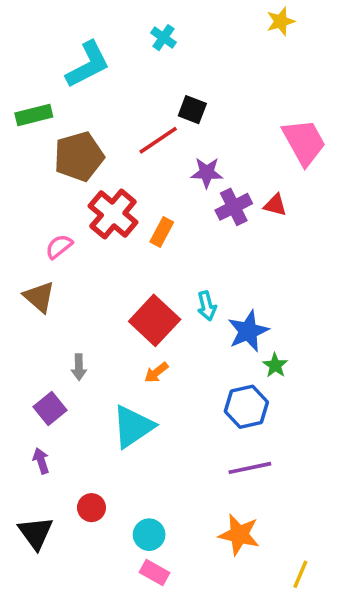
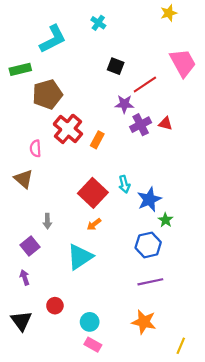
red line: (158, 140) -> (145, 85), moved
pink trapezoid: (304, 142) -> (183, 63), moved
pink semicircle: (59, 246) -> (35, 148), turned -56

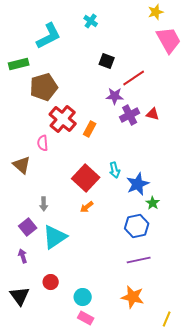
pink trapezoid: (183, 63) -> (169, 40), moved
pink semicircle: (35, 148) -> (43, 143), moved
cyan triangle: (80, 257) -> (55, 237), moved

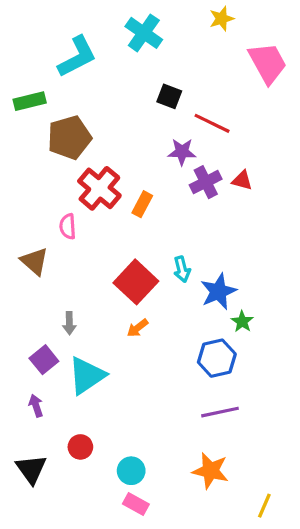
yellow star: (156, 12) -> (222, 19), moved
cyan cross: (91, 21) -> (144, 33), size x1.6
red line: (134, 78) -> (212, 123), turned 60

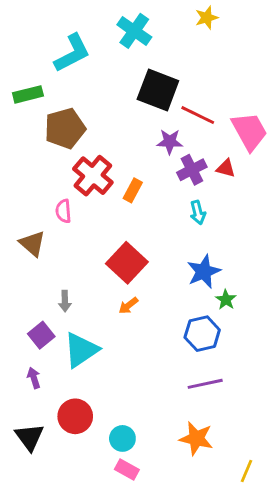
pink trapezoid: (268, 63) -> (249, 131), moved
black square: (169, 96) -> (158, 90), size x1.8
cyan arrow: (182, 269) -> (198, 213), moved
red circle: (80, 447) -> (75, 416), size x1.5

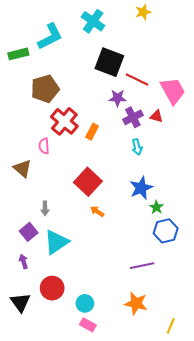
green rectangle: (28, 94) -> (18, 54), moved
orange arrow: (128, 306) -> (97, 211), moved, turned 72
blue hexagon: (202, 334) -> (166, 231), moved

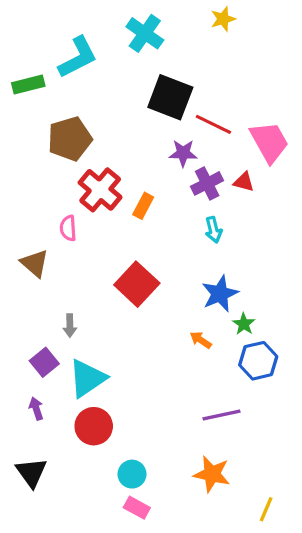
orange arrow: (97, 211) -> (201, 340), moved
red circle: (52, 288) -> (94, 426), moved

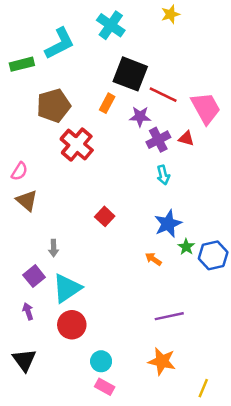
orange rectangle: (143, 206) -> (107, 103), moved
pink semicircle: (68, 228) -> (19, 171), moved, turned -144
red square: (137, 284) -> (105, 216), size x0.6
blue hexagon: (258, 361) -> (213, 255), moved

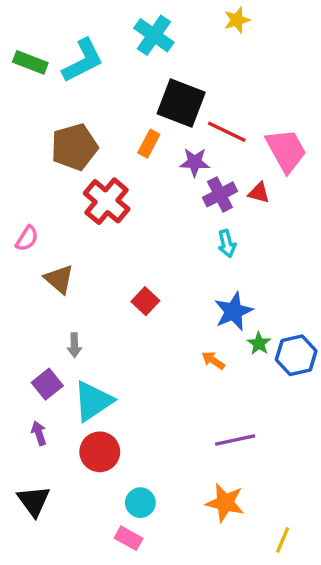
green rectangle: (22, 64) -> (30, 62), moved, turned 35
brown triangle: (27, 201) -> (59, 279), moved
pink rectangle: (105, 387) -> (129, 538), moved

